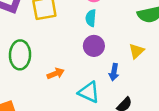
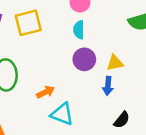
yellow triangle: (137, 51) -> (115, 63), moved, turned 35
cyan triangle: (89, 92) -> (62, 114), moved

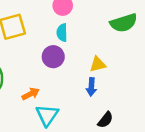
purple circle: (84, 59) -> (53, 57), moved
cyan triangle: (62, 114) -> (47, 115), turned 45

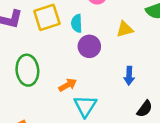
cyan semicircle: (62, 33) -> (77, 23), moved
yellow triangle: (98, 64) -> (125, 29), moved

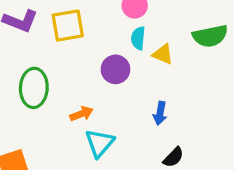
cyan semicircle: (77, 23) -> (138, 38), moved
yellow triangle: (125, 29) -> (163, 54), turned 30

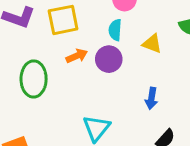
cyan semicircle: (138, 38) -> (115, 30), moved
orange arrow: (81, 114) -> (77, 56), moved

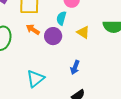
orange arrow: (77, 56) -> (33, 29), turned -136

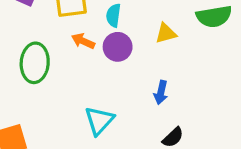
cyan semicircle: (61, 18) -> (113, 15), moved
yellow triangle: (83, 32) -> (166, 33), turned -40

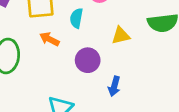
purple circle: (118, 47) -> (88, 60), moved

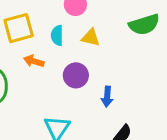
yellow triangle: (121, 36) -> (91, 38), moved, turned 36

